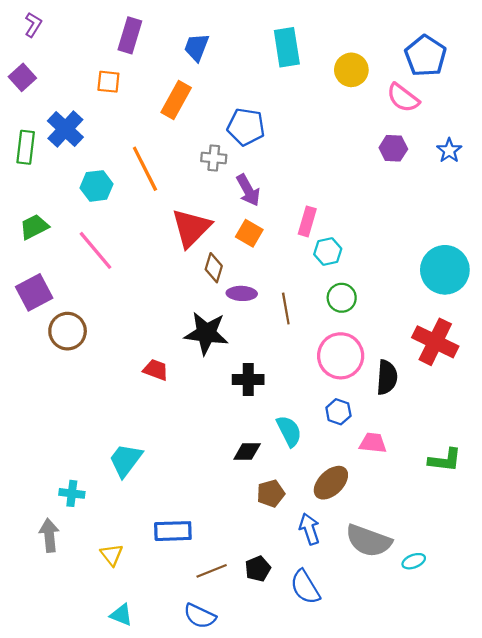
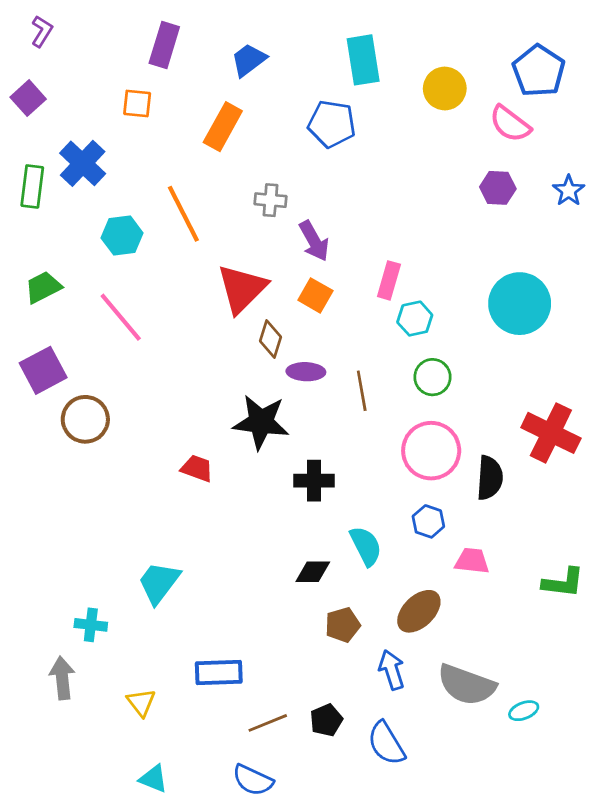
blue trapezoid: (197, 47) -> (249, 60), turned 32
blue pentagon: (246, 127) -> (332, 124), moved
cyan circle: (445, 270) -> (520, 304), moved

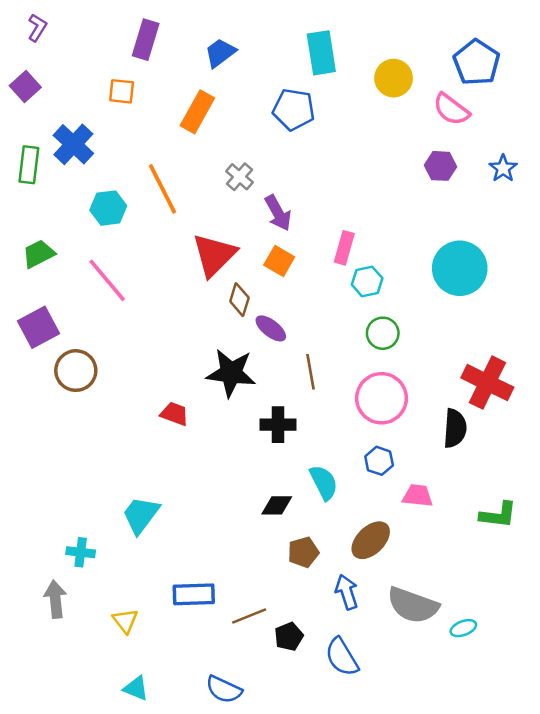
gray cross: (270, 200) -> (239, 177), turned 36
purple ellipse: (306, 372) -> (271, 328), turned 36
brown line: (362, 391) -> (310, 372), moved
black semicircle: (490, 478) -> (455, 428), moved
brown line: (268, 723) -> (249, 616), moved

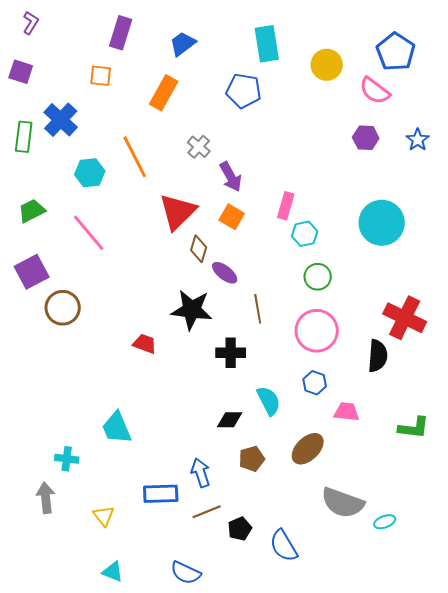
purple square: (25, 87) -> (21, 72), turned -30
cyan trapezoid: (141, 515) -> (117, 428), turned -60
blue arrow: (347, 592) -> (201, 473), moved

